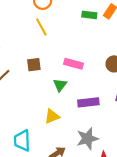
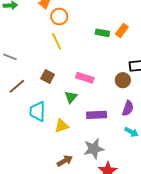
brown square: (34, 65) -> (48, 76), turned 32
cyan trapezoid: (22, 141) -> (37, 111), moved

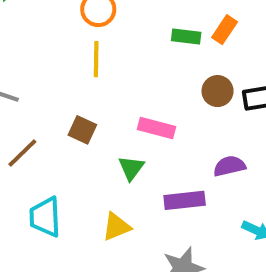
yellow line: (57, 41) -> (96, 59), turned 30
brown circle: (123, 80) -> (218, 91), moved
purple semicircle: (128, 108) -> (229, 166), moved, turned -119
cyan trapezoid: (37, 111) -> (45, 217), moved

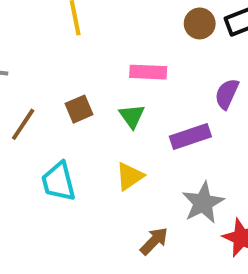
brown square: (82, 130) -> (79, 109), moved, turned -36
purple semicircle: (229, 166) -> (227, 94), turned -40

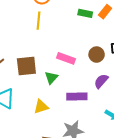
brown circle: (200, 23) -> (97, 55), moved
brown square: (79, 109) -> (26, 66), size x1.5

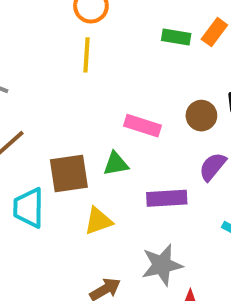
brown square: (26, 66) -> (69, 173), moved
green triangle: (51, 78) -> (116, 164), turned 40

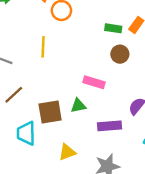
yellow line: (86, 55) -> (43, 47), moved
brown circle: (201, 116) -> (120, 54), moved
yellow triangle: (98, 221) -> (67, 152), moved

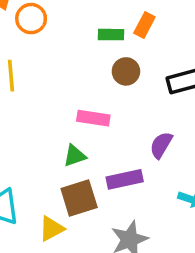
brown square: (50, 112) -> (79, 198), moved
yellow triangle: (67, 152) -> (51, 229), moved

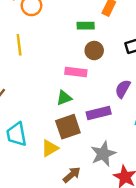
green rectangle: (111, 35) -> (86, 26), moved
brown circle: (126, 71) -> (94, 51), moved

